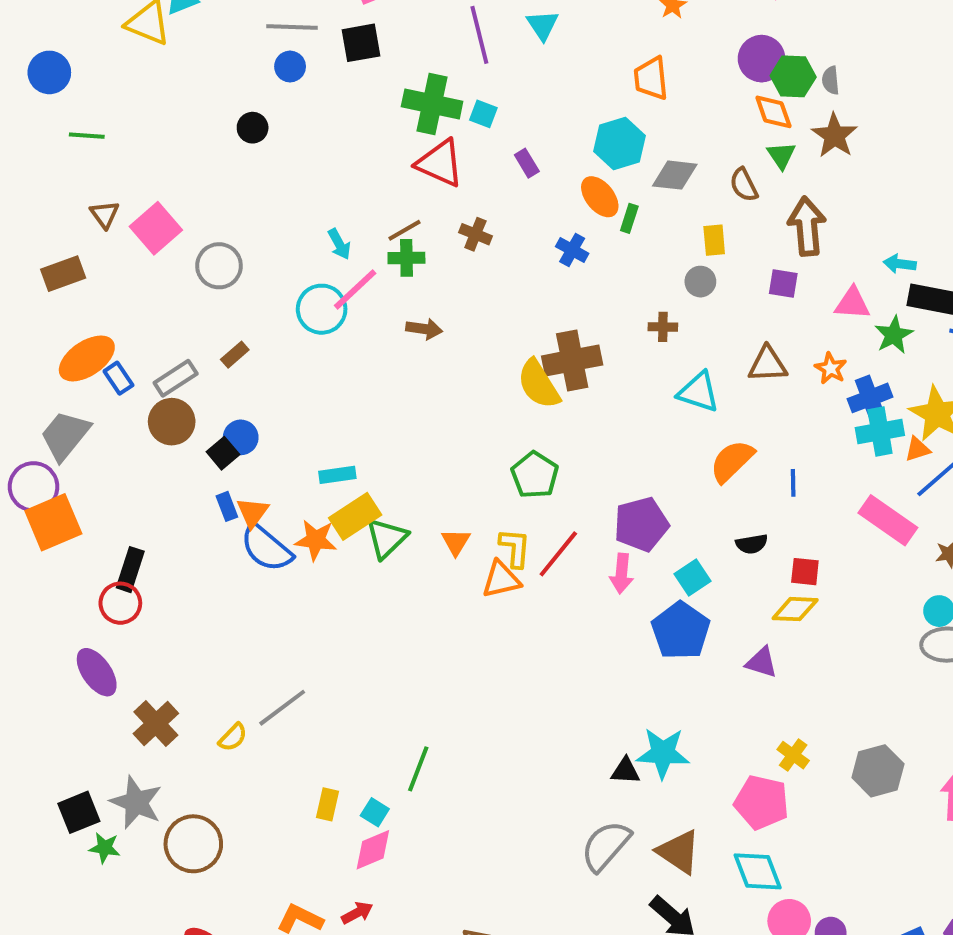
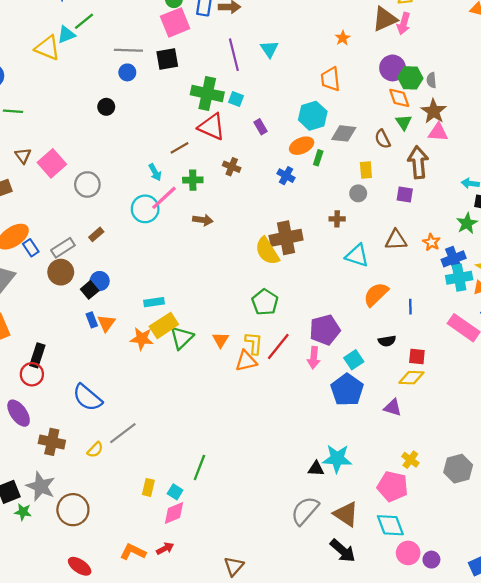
orange ellipse: (600, 197) -> (302, 146), turned -75
brown line: (404, 230) -> (179, 148), moved
pink triangle: (852, 303) -> (438, 132), moved
blue semicircle: (266, 548) -> (87, 398), moved
brown cross: (156, 723) -> (52, 442), turned -35

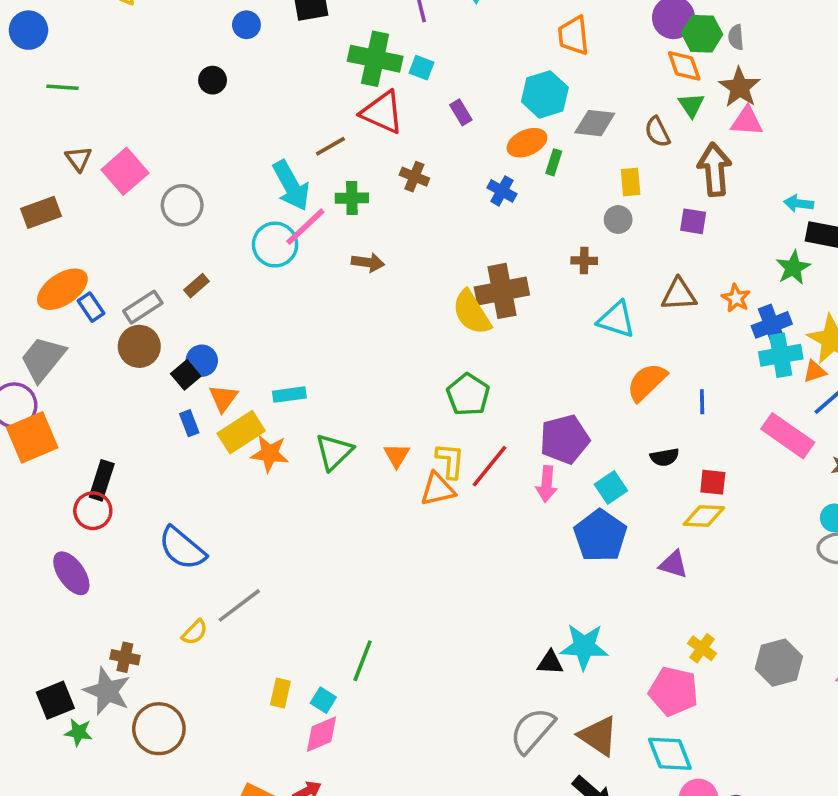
cyan arrow: (155, 172) -> (291, 186), size x1.8
orange triangle: (106, 323) -> (223, 398), moved
yellow rectangle: (164, 325) -> (241, 432), moved
brown cross: (52, 442) -> (125, 657), moved, size x0.7

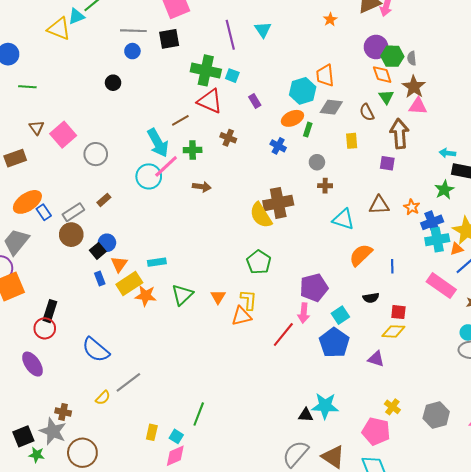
orange trapezoid: (573, 35) -> (325, 76), moved
gray circle: (618, 220) -> (317, 162), moved
red line: (489, 466) -> (283, 334), moved

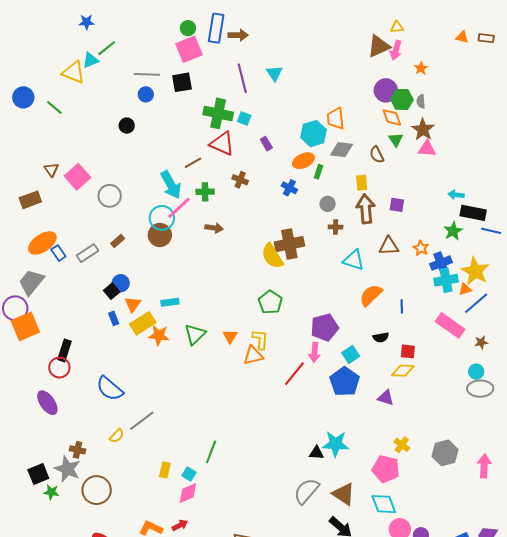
orange star: (330, 19) -> (421, 68), moved
green line: (27, 87) -> (54, 107), moved, turned 36
brown arrow: (399, 134) -> (366, 209), moved
brown circle: (71, 235) -> (160, 235), moved

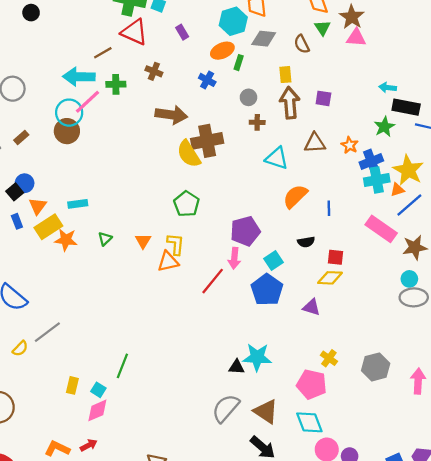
cyan arrow: (171, 185) -> (79, 77), turned 120
brown arrow: (214, 228) -> (171, 115), moved, size x1.6
green triangle: (195, 334) -> (105, 239), size x0.6
brown star: (481, 342) -> (415, 247), size x1.6

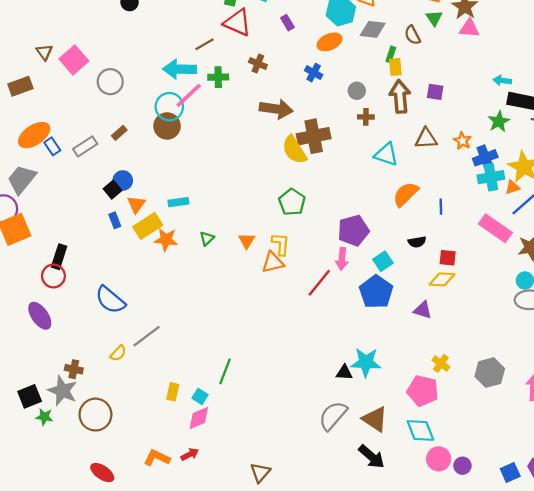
green rectangle: (239, 63) -> (391, 54), moved

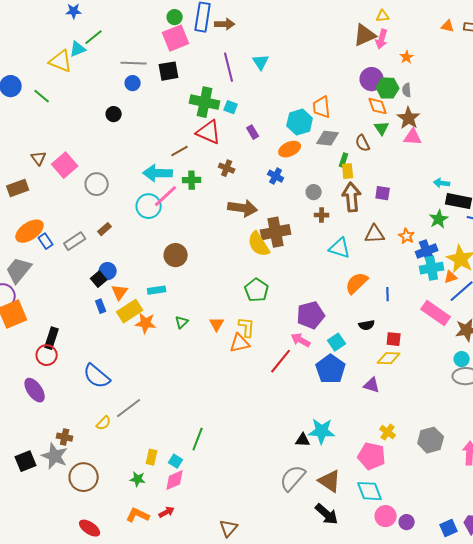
brown circle: (167, 126) -> (176, 255), moved
pink arrow: (342, 259) -> (301, 340), turned 114
green star: (44, 417) -> (138, 479), moved

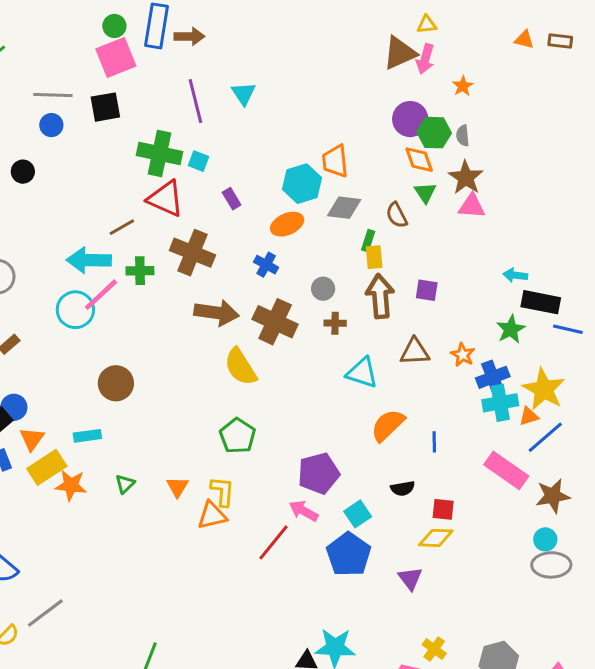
brown cross: (227, 168) -> (192, 253), size x1.8
brown cross: (276, 232) -> (275, 322), moved, turned 36
purple triangle: (372, 385) -> (410, 578), turned 36

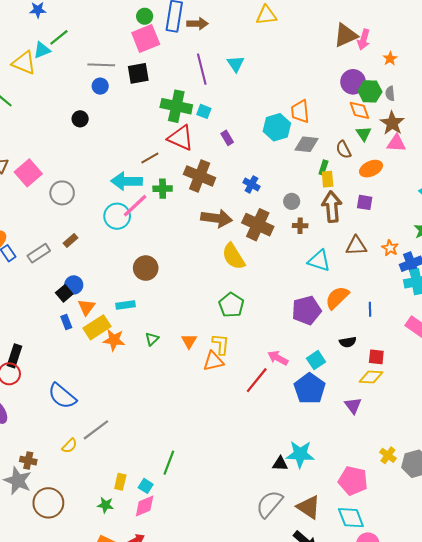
yellow triangle: (427, 24) -> (266, 15), moved, size x1.5
orange ellipse: (287, 224) -> (371, 169), moved
purple pentagon: (319, 473) -> (306, 310), moved
yellow cross: (434, 649) -> (388, 455), moved

